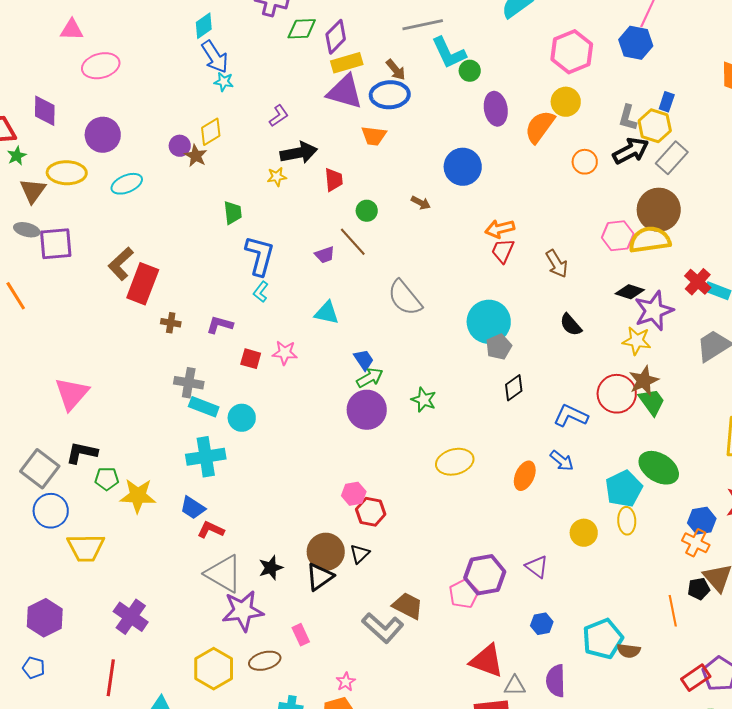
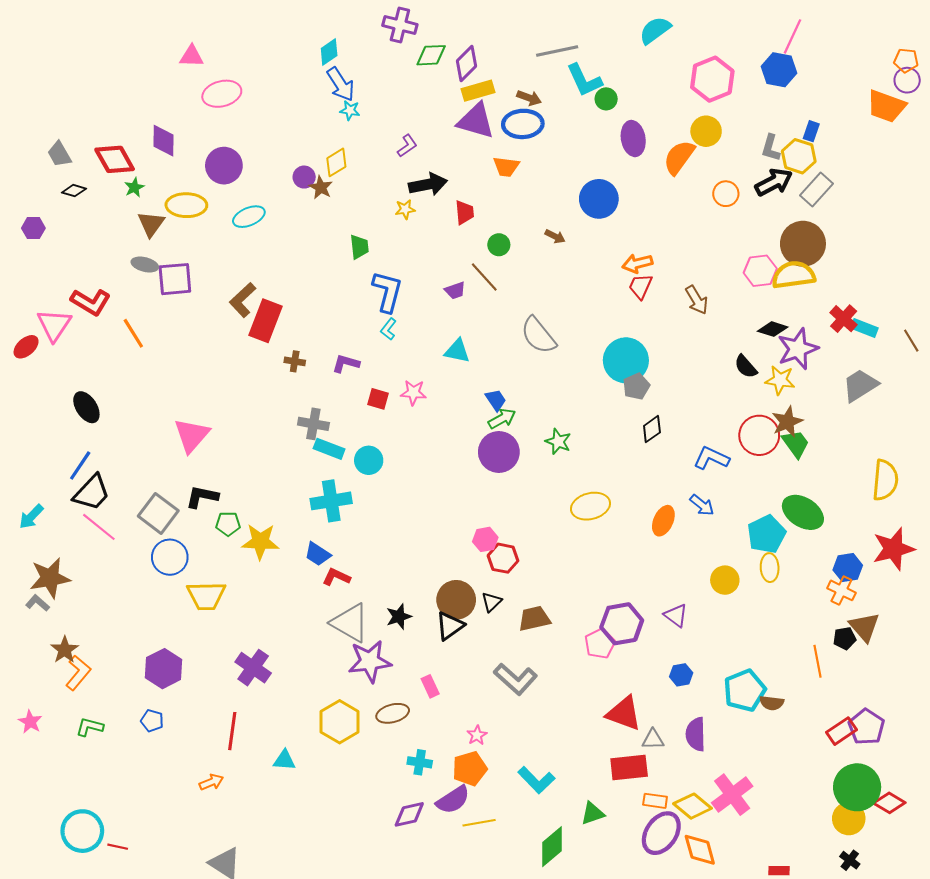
brown arrow: (396, 70) -> (529, 98), turned -30
black semicircle: (571, 325) -> (746, 367), moved
brown trapezoid: (408, 606) -> (534, 619), moved, turned -40

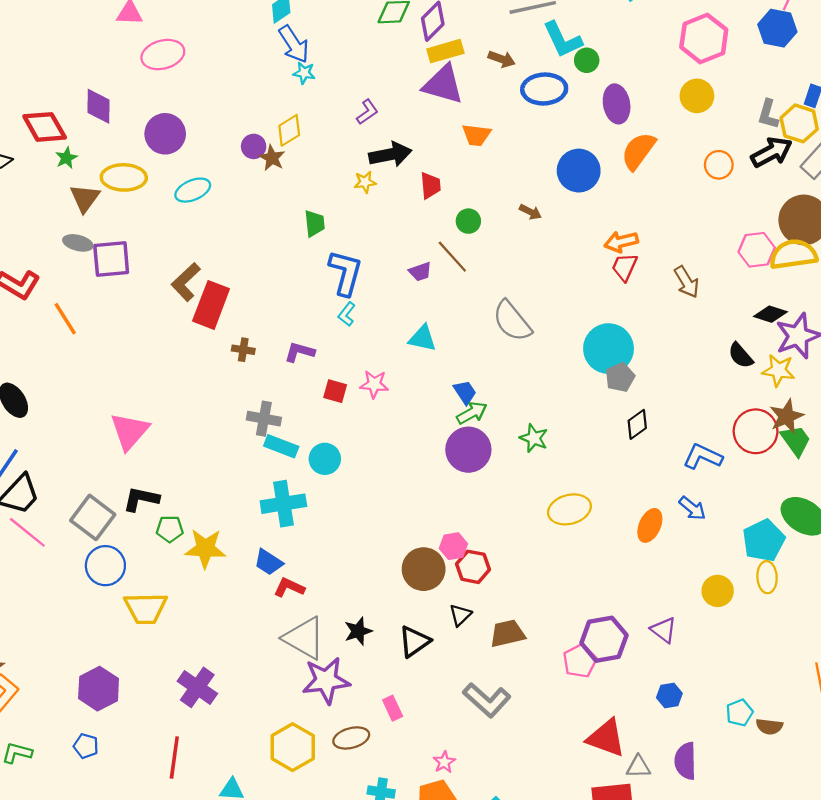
blue ellipse: (523, 124) -> (544, 89), moved
orange semicircle: (679, 157) -> (638, 151), moved
brown circle: (456, 600) -> (424, 569), moved
cyan pentagon: (745, 690) -> (739, 713), size x0.6

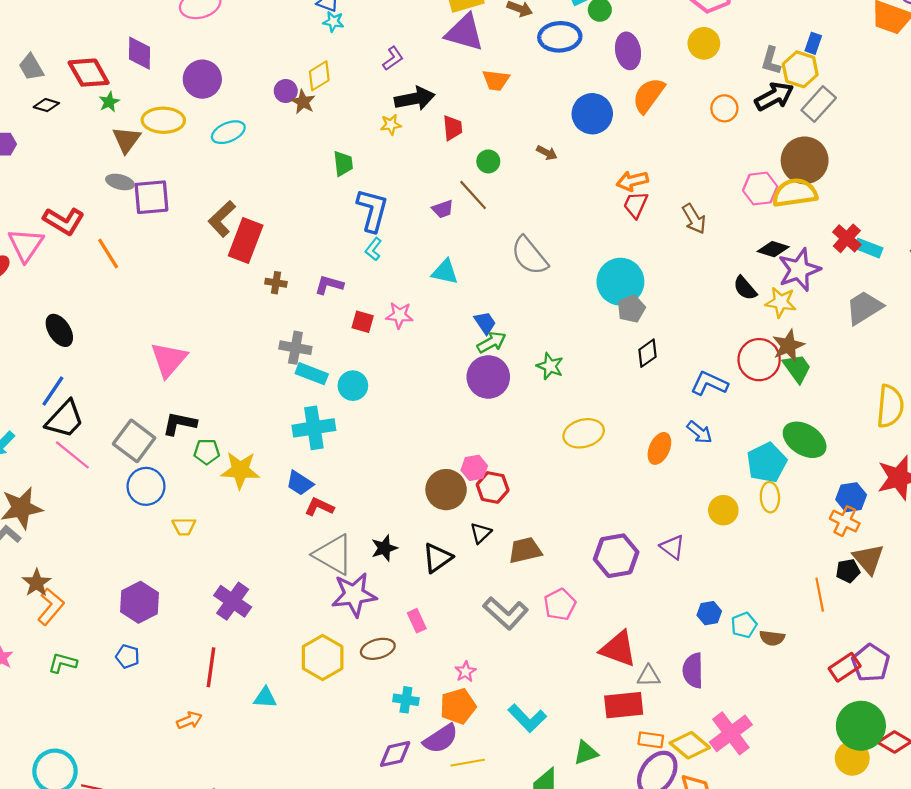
yellow trapezoid: (146, 608) -> (184, 526), size x0.6
pink pentagon: (580, 661) -> (560, 604), moved
blue hexagon: (669, 695) -> (709, 613), moved

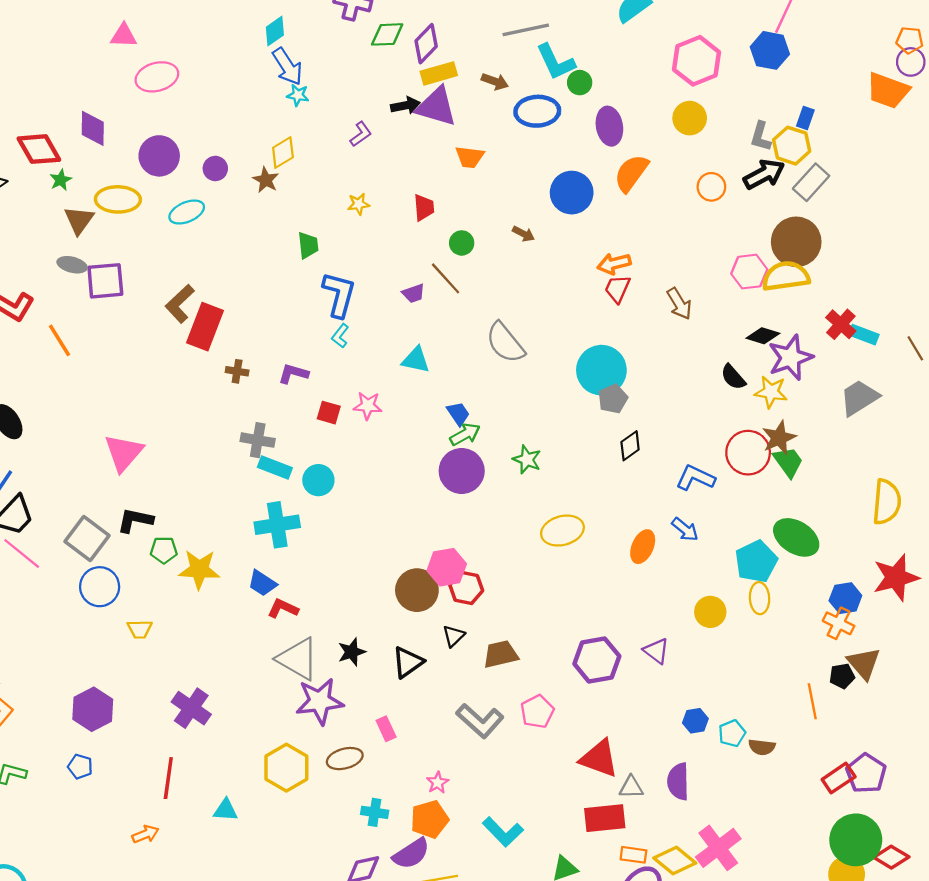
purple circle: (286, 91) -> (215, 168), moved
black arrow: (415, 99) -> (405, 105), moved, size x0.7
pink hexagon: (474, 468) -> (447, 567), size x1.4

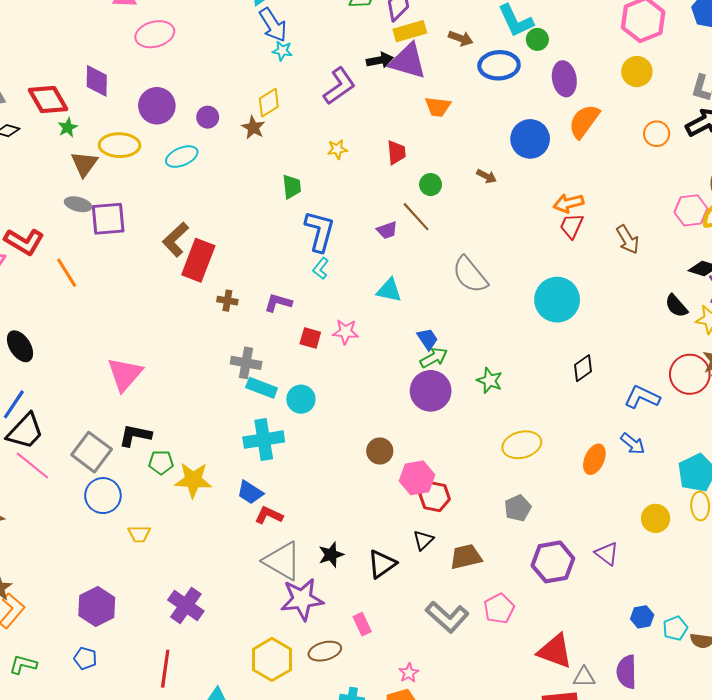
purple L-shape: (361, 134) -> (339, 86), size x1.6
gray pentagon: (613, 399) -> (518, 508), moved
brown circle: (417, 590) -> (380, 451), moved, size x0.7

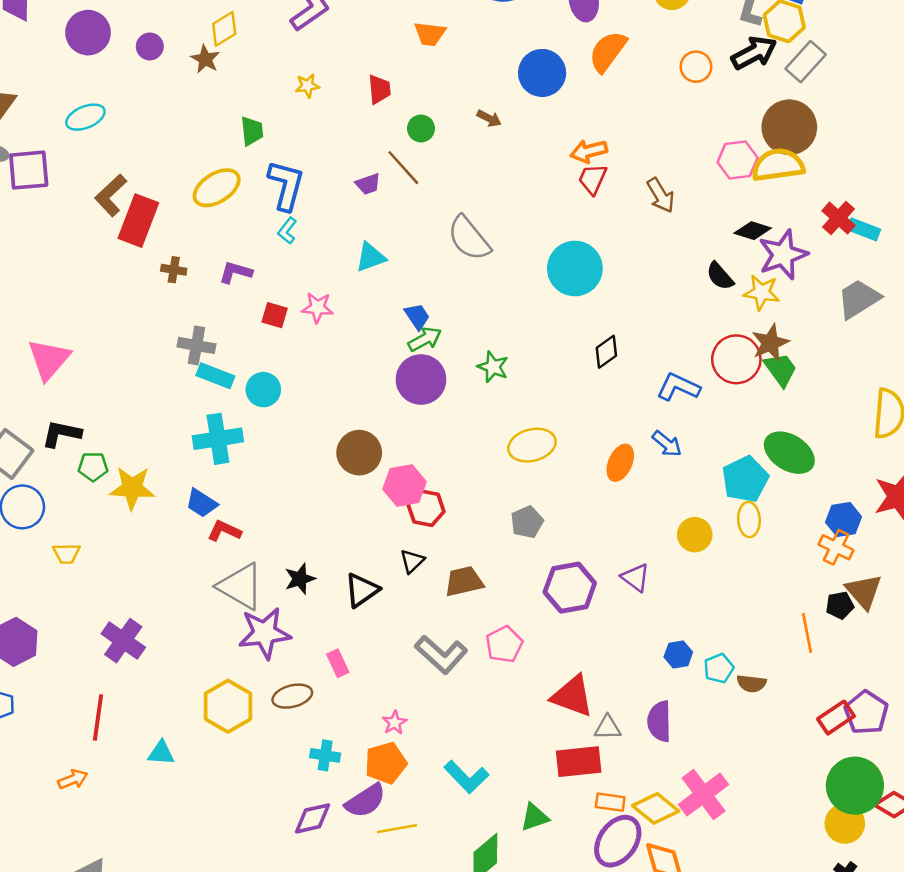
yellow ellipse: (120, 145) -> (217, 188), moved, turned -33
cyan ellipse: (182, 157) -> (85, 117), moved
cyan triangle: (389, 290) -> (371, 257), turned -32
brown circle: (380, 451) -> (359, 453), size x1.4

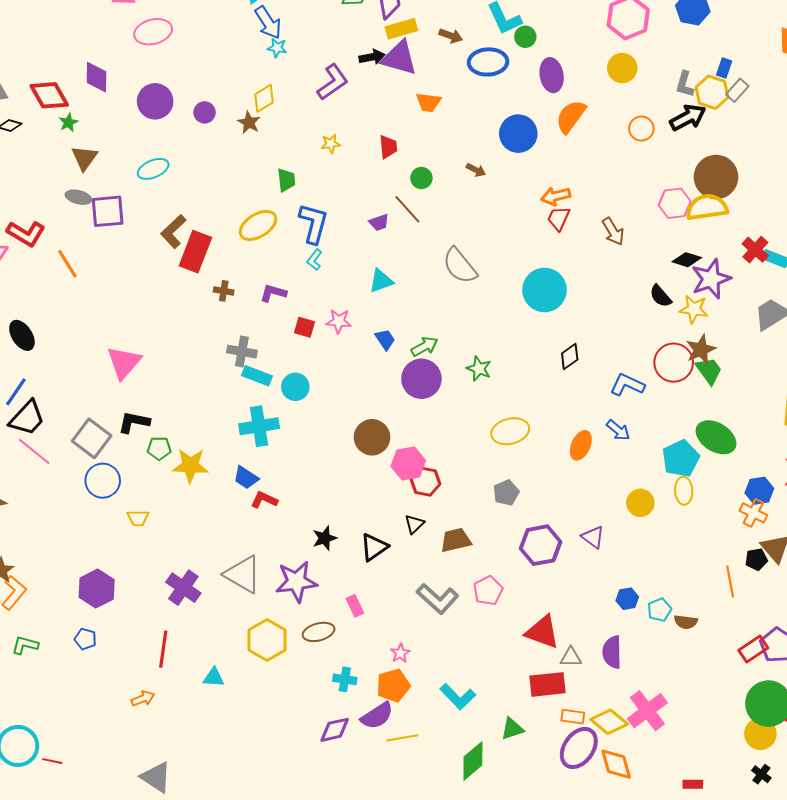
gray rectangle: (806, 62) -> (737, 90), moved, size x0.7
blue trapezoid: (417, 316) -> (385, 339), moved
gray triangle: (241, 586) -> (243, 574), moved

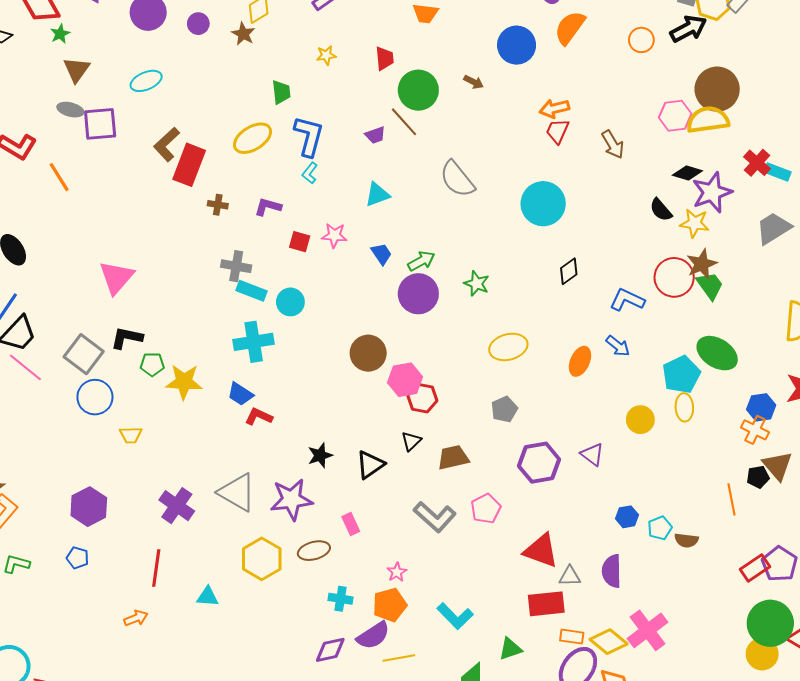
green circle: (421, 178) -> (418, 90), size x1.8

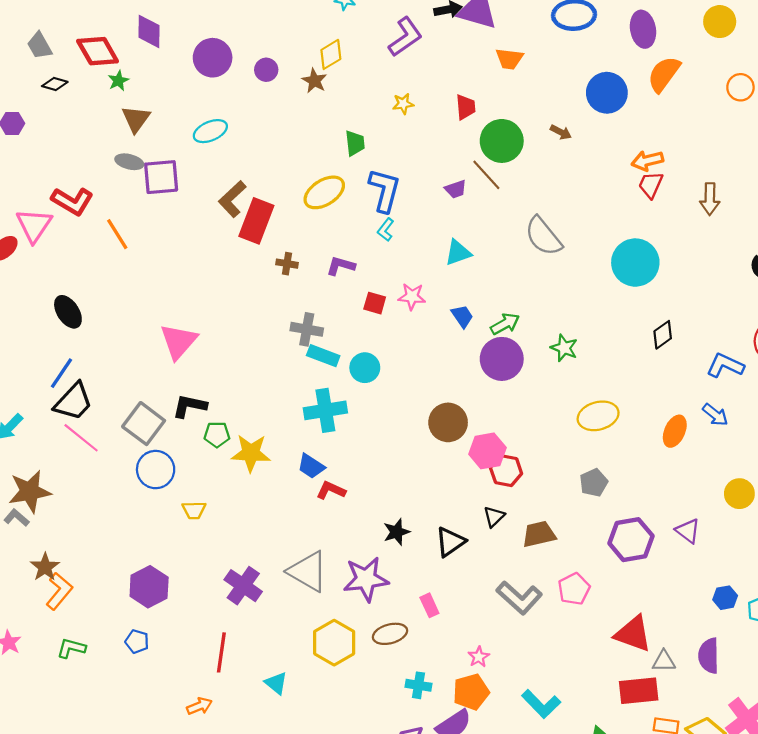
brown arrow: (613, 144) -> (710, 199), turned 32
cyan triangle: (207, 597) -> (276, 683), turned 35

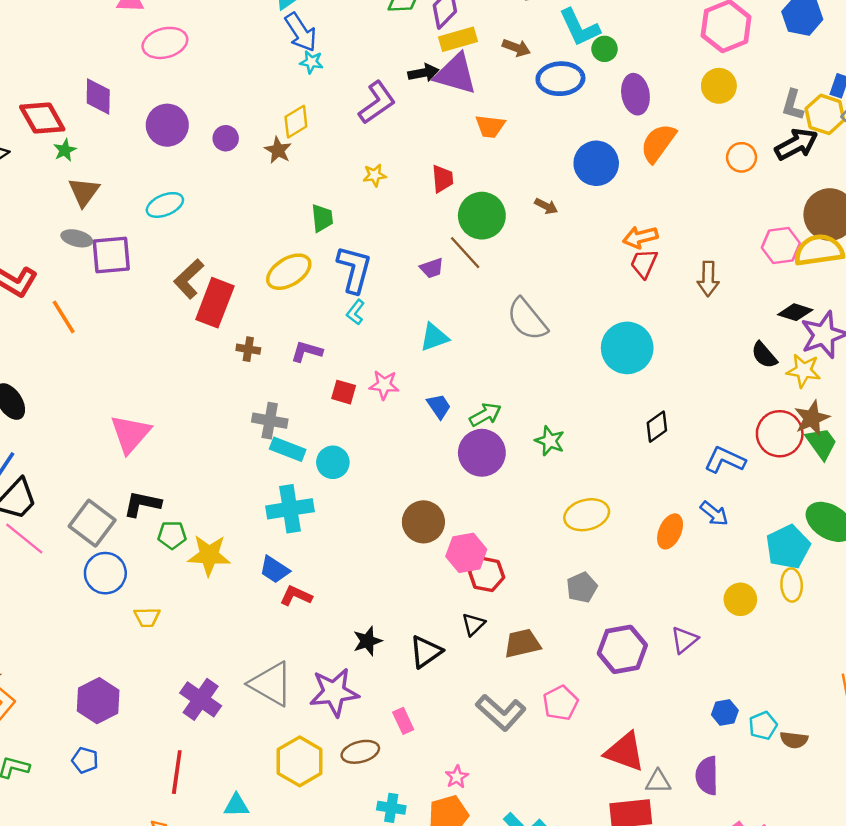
purple triangle: (688, 531) -> (684, 640), turned 44
cyan triangle: (276, 683) -> (236, 805), turned -40

